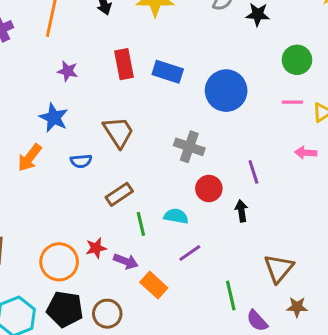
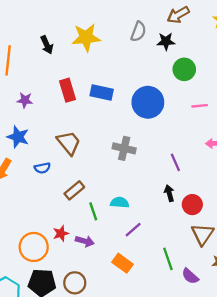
green circle: (297, 60) -> (184, 69), moved
red circle: (209, 189) -> (192, 205), moved
orange rectangle: (154, 285) -> (123, 263), moved

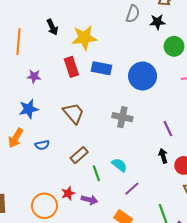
yellow star: (86, 37) -> (84, 38), moved
blue star: (18, 137) -> (29, 109), turned -30
blue semicircle: (42, 168) -> (42, 145), moved
cyan semicircle: (120, 203) -> (119, 165), turned 35

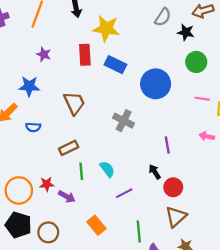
black arrow: (163, 156) -> (155, 172), turned -32
purple line: (132, 189) -> (124, 193), moved

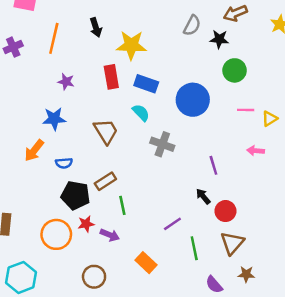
cyan semicircle: (107, 169) -> (141, 113), moved
black pentagon: (18, 225) -> (75, 195), moved
green line: (139, 231) -> (194, 248), moved

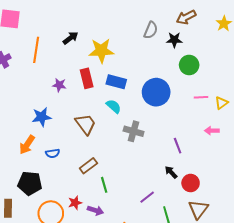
black arrow: (96, 27) -> (71, 38), turned -105
purple star: (66, 82) -> (59, 85), moved
black pentagon: (75, 195) -> (30, 183), moved

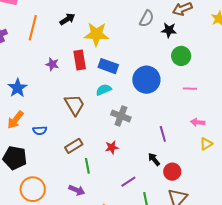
yellow triangle: (221, 103) -> (206, 144), moved
cyan semicircle: (114, 106) -> (104, 90), turned -70
blue star: (42, 117) -> (18, 88), moved, turned -30
red star: (75, 203) -> (112, 147), moved

